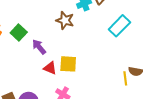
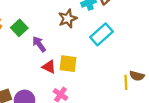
brown star: (65, 20) -> (68, 19), turned 30
cyan rectangle: (119, 26) -> (102, 34), moved

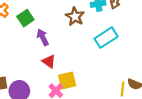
brown star: (68, 19) -> (75, 16), turned -30
yellow square: (68, 64) -> (67, 81), moved, turned -30

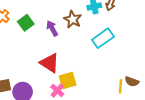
purple arrow: (43, 37) -> (52, 28), moved
red triangle: (49, 61) -> (50, 63), size x1.5

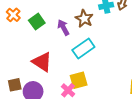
cyan rectangle: (103, 38) -> (83, 48), moved
red triangle: (50, 63) -> (42, 62), moved

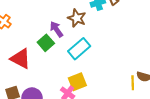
green square: (37, 22) -> (46, 43), moved
red triangle: (42, 62) -> (20, 59), moved

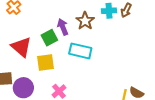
cyan rectangle: (79, 49) -> (80, 51), turned 40
yellow square: (77, 82) -> (45, 62), moved

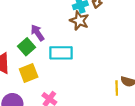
brown star: (85, 21) -> (79, 21), moved

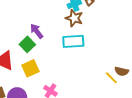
cyan rectangle: (61, 53) -> (73, 41), moved
yellow line: (117, 88) -> (111, 78), turned -40

